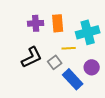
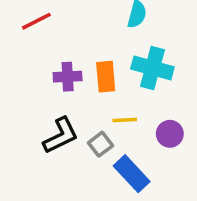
cyan cross: (88, 32) -> (152, 68), moved, turned 30
purple circle: (92, 67) -> (170, 134), moved

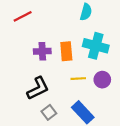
purple circle: (170, 134) -> (102, 80), moved
gray square: (100, 144) -> (49, 112), moved

